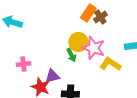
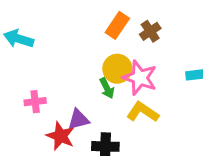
orange rectangle: (88, 13) -> (117, 25), moved
yellow L-shape: (110, 64) -> (143, 112), moved

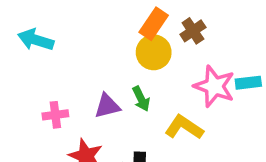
yellow circle: (117, 69) -> (154, 52), moved
pink star: (140, 78) -> (214, 86), moved
purple triangle: (78, 120) -> (107, 106), moved

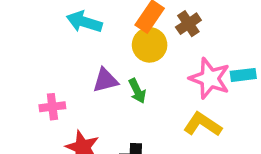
cyan arrow: (36, 40) -> (84, 22), moved
purple triangle: (107, 106) -> (105, 80), moved
yellow L-shape: (184, 127) -> (203, 124), moved

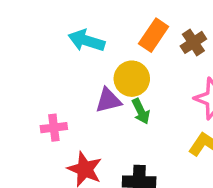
yellow circle: (150, 45) -> (132, 79), moved

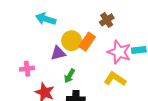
orange rectangle: (154, 35) -> (87, 42), moved
green arrow: (141, 111) -> (69, 76), moved, turned 56

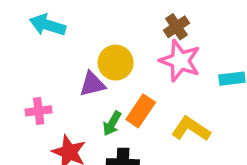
cyan arrow: (46, 19) -> (48, 25), moved
orange rectangle: (87, 42) -> (141, 111), moved
pink star: (119, 52) -> (180, 61), moved

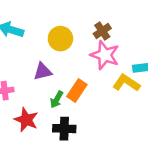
yellow circle: (116, 63) -> (60, 39), moved
yellow L-shape: (191, 129) -> (126, 83), moved

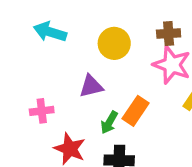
brown cross: (102, 31) -> (169, 34), turned 30

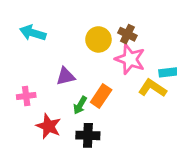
brown cross: (169, 34) -> (127, 34), turned 30
yellow circle: (114, 43) -> (98, 39), moved

